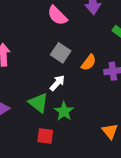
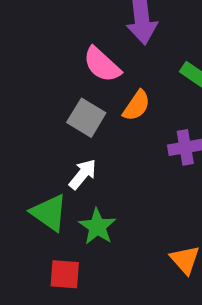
pink semicircle: (57, 16) -> (102, 65), moved
orange semicircle: (89, 62) -> (137, 106), moved

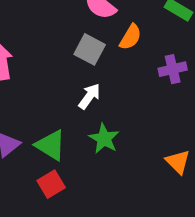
green triangle: (49, 213) -> (51, 145), moved
red square: (65, 274) -> (51, 184), moved, turned -32

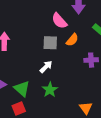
gray square: (90, 49) -> (50, 43), turned -35

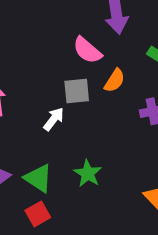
white arrow: (46, 67) -> (54, 119), moved

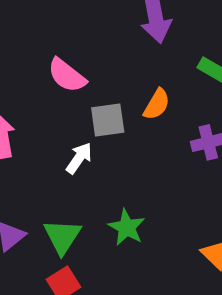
pink semicircle: (87, 50) -> (67, 75), moved
green triangle: (38, 178) -> (62, 236), turned 32

